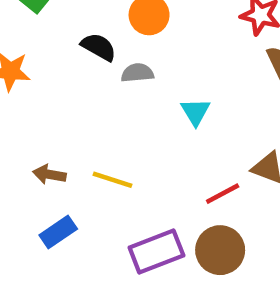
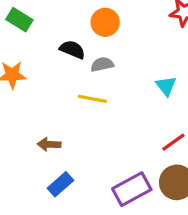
cyan triangle: (195, 112) -> (166, 86), moved
yellow line: (113, 180) -> (92, 99), moved

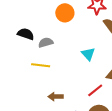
orange circle: (105, 22) -> (65, 13), moved
brown arrow: (49, 144) -> (56, 97), moved

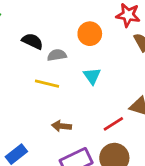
orange circle: (65, 13) -> (90, 34), moved
cyan triangle: (88, 54) -> (92, 76), moved

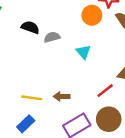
orange circle: (90, 34) -> (92, 15), moved
yellow line: (47, 84) -> (32, 98), moved

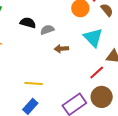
cyan triangle: (83, 52) -> (93, 38), moved, size x1.5
brown arrow: (62, 97) -> (61, 49), moved

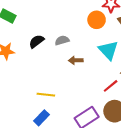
black semicircle: (28, 23) -> (36, 41), moved, turned -56

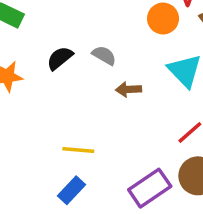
gray semicircle: (62, 40) -> (104, 55), turned 48

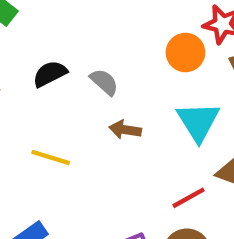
yellow line: (78, 150) -> (51, 157), moved

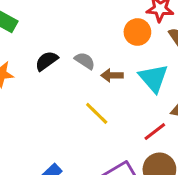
brown arrow: (125, 130) -> (112, 75), moved
yellow line: (51, 157) -> (97, 113), moved, turned 36

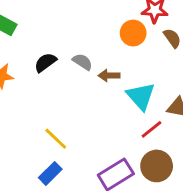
cyan triangle: (153, 78) -> (141, 96), moved
yellow line: (97, 113) -> (56, 139), moved

